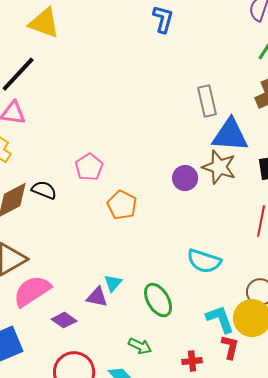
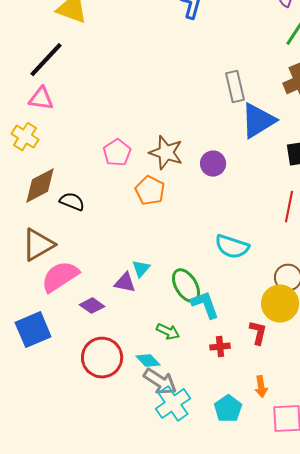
blue triangle: (230, 135) -> (258, 121), turned -36
brown star: (219, 167) -> (166, 153), moved
black semicircle: (44, 190) -> (72, 202), moved
cyan L-shape: (220, 319) -> (205, 305), moved

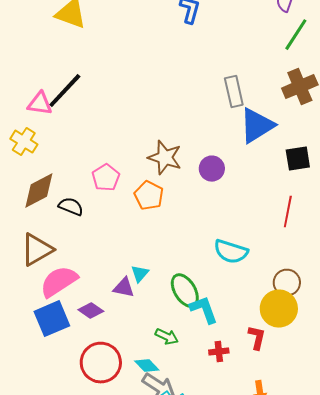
black line: (46, 60) -> (65, 91), moved
pink pentagon: (117, 153) -> (106, 178), moved
blue square: (33, 330) -> (52, 319), moved

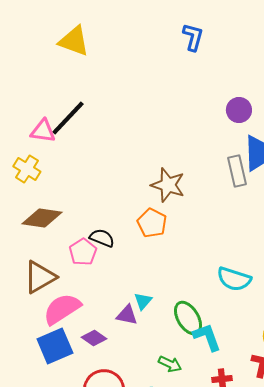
gray rectangle: (234, 92) -> (237, 171), moved
purple circle: (212, 169) -> (239, 110), moved
pink pentagon: (106, 178) -> (83, 252), moved
brown diamond: (39, 191) -> (42, 218), turned 36
black semicircle: (71, 207) -> (102, 238), moved

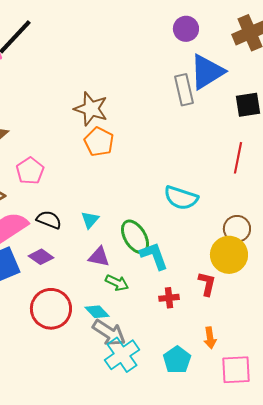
brown star: (168, 185) -> (91, 109), moved
black semicircle: (102, 238) -> (49, 220), moved
purple triangle: (127, 315) -> (99, 257), moved

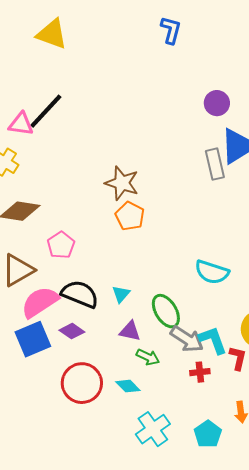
black semicircle: (49, 220) -> (80, 294), size x1.5
cyan L-shape: (154, 256) -> (213, 340), moved
gray arrow: (109, 333) -> (187, 339), moved

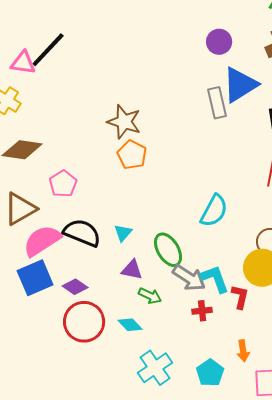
cyan semicircle: (212, 272) -> (214, 211), turned -80
purple diamond: (72, 331) -> (75, 287), moved

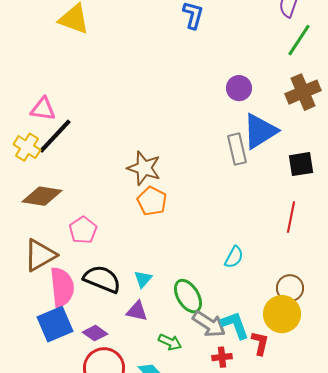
black line: (48, 50) -> (55, 136), moved
cyan semicircle: (214, 211) -> (234, 257), size x0.7
pink semicircle: (42, 241) -> (62, 287), turned 117
purple triangle: (132, 270) -> (137, 311), moved

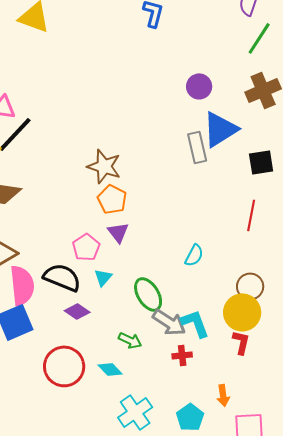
pink pentagon: (83, 230) -> (86, 247), moved
purple triangle: (137, 311) -> (118, 232), moved, turned 40
purple diamond: (95, 333) -> (77, 311), moved
red L-shape: (260, 343) -> (241, 342), moved

